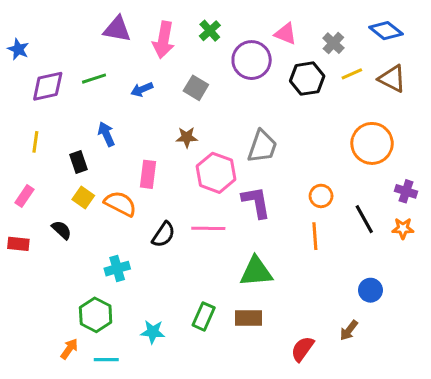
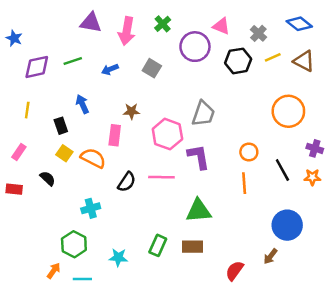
brown star: (187, 137) -> (131, 111), moved
blue circle: (370, 290) -> (287, 225), size x1.6

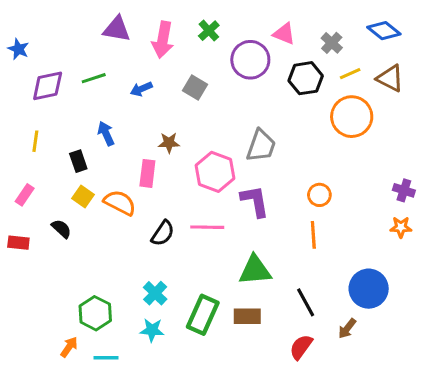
orange circle: (288, 111) -> (352, 117), moved
black line: (282, 170) -> (306, 302), moved
cyan cross: (91, 208) -> (155, 293), moved, turned -30
green rectangle: (158, 245) -> (203, 315), size x1.4

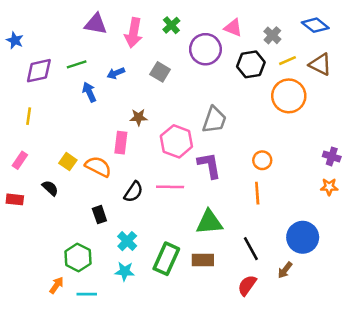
blue arrow: (106, 133) -> (89, 92), moved
black rectangle: (78, 161) -> (99, 215), moved

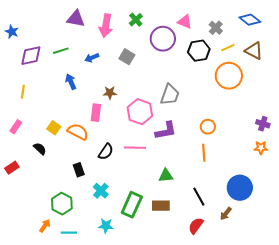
blue arrow: (89, 92) -> (71, 82), moved
purple L-shape: (209, 165) -> (166, 131), turned 90
red rectangle: (15, 199) -> (12, 168), moved, turned -40
green triangle: (209, 222) -> (166, 176), size x0.7
cyan star: (125, 271) -> (106, 226), moved

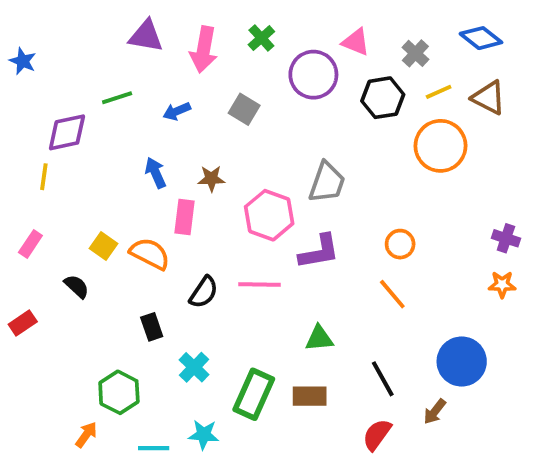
purple diamond: (31, 56) -> (67, 132), moved
blue arrow: (71, 82) -> (156, 173), moved
orange line: (204, 153) -> (392, 294), turned -36
cyan line: (69, 233) -> (154, 448), moved

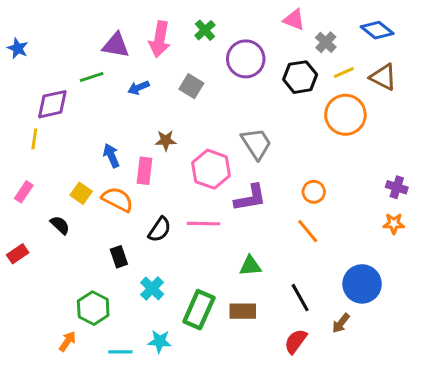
purple triangle: (146, 36) -> (116, 45), moved
pink triangle: (356, 42) -> (294, 20), moved
blue arrow: (156, 173) -> (111, 156), moved
gray trapezoid: (327, 182) -> (256, 143), turned -52

